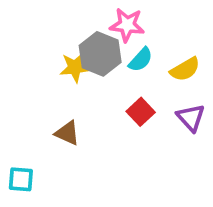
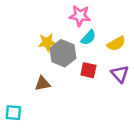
gray hexagon: (100, 54) -> (63, 53), moved
red square: (141, 112) -> (88, 70), turned -35
brown triangle: (67, 133) -> (42, 84), turned -35

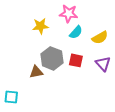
yellow star: (47, 42) -> (40, 26), moved
gray hexagon: (63, 53) -> (52, 58), moved

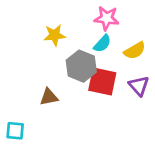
pink star: (69, 14) -> (107, 18), moved
gray hexagon: (52, 58) -> (81, 66), moved
red square: (76, 60) -> (102, 82), size x1.5

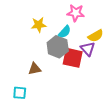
cyan semicircle: (102, 44) -> (65, 32), moved
purple triangle: (139, 86) -> (88, 49), moved
cyan square: (15, 131) -> (20, 93), moved

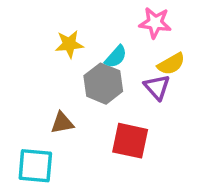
pink star: (76, 13) -> (155, 23), moved
red square: (73, 58) -> (130, 141), moved
cyan square: (20, 93) -> (35, 166), size x1.5

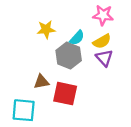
yellow semicircle: (171, 64) -> (102, 41), moved
red square: (130, 141) -> (65, 94), moved

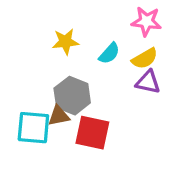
gray hexagon: (69, 56) -> (72, 96), moved
purple triangle: (104, 58) -> (148, 82), turned -36
cyan square: (24, 110) -> (33, 128), moved

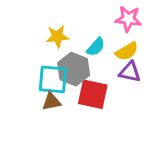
gray hexagon: (72, 96) -> (74, 69), moved
cyan square: (33, 128) -> (53, 79), moved
red square: (92, 133) -> (93, 94), moved

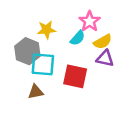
pink star: (128, 19) -> (90, 21), moved, turned 30
gray hexagon: (74, 69) -> (27, 51), moved
brown triangle: (51, 102) -> (36, 92), moved

